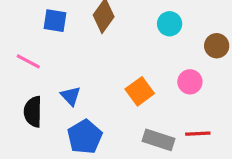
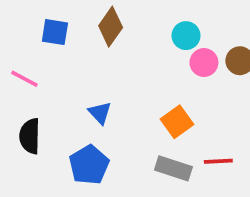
pink circle: (190, 82) -> (204, 63), moved
orange square: (140, 91) -> (177, 122), moved
blue triangle: (71, 96) -> (100, 113), moved

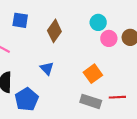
brown diamond: (111, 27) -> (54, 31), moved
blue pentagon: (89, 165) -> (27, 99), moved

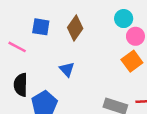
blue square: (20, 20) -> (41, 27), moved
orange square: (93, 74) -> (132, 61), moved

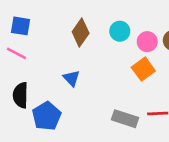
cyan circle: (124, 19) -> (120, 31), moved
blue square: (41, 27) -> (20, 26), moved

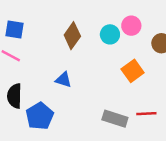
pink circle: (147, 42) -> (131, 26), moved
blue triangle: (71, 78) -> (63, 80), turned -30

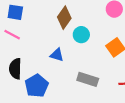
cyan circle: (110, 34) -> (81, 35), moved
gray rectangle: (115, 119) -> (88, 79), moved

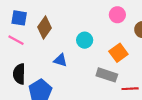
brown diamond: (64, 18) -> (45, 27), moved
gray rectangle: (88, 79) -> (107, 75), moved

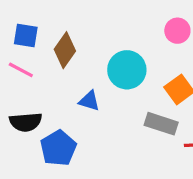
cyan circle: (85, 40) -> (127, 70), size x1.5
black semicircle: (19, 74) -> (26, 122), turned -96

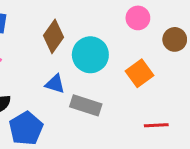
brown diamond: (65, 50) -> (54, 36), moved
gray rectangle: (161, 124) -> (86, 105), moved

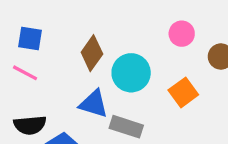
blue triangle: (55, 84) -> (94, 104), size x1.4

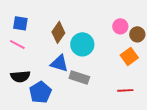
pink circle: (182, 34) -> (120, 26), moved
orange square: (183, 92) -> (129, 56), moved

